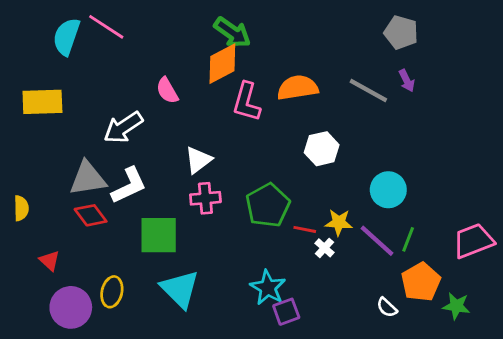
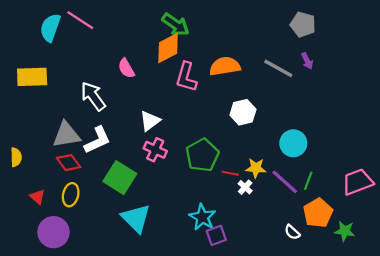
white arrow: (123, 127) -> (93, 96), turned 88
pink cross: (205, 198) -> (155, 150), turned 30
green square: (159, 235) -> (120, 178), turned 32
yellow ellipse: (112, 292) -> (71, 195), moved

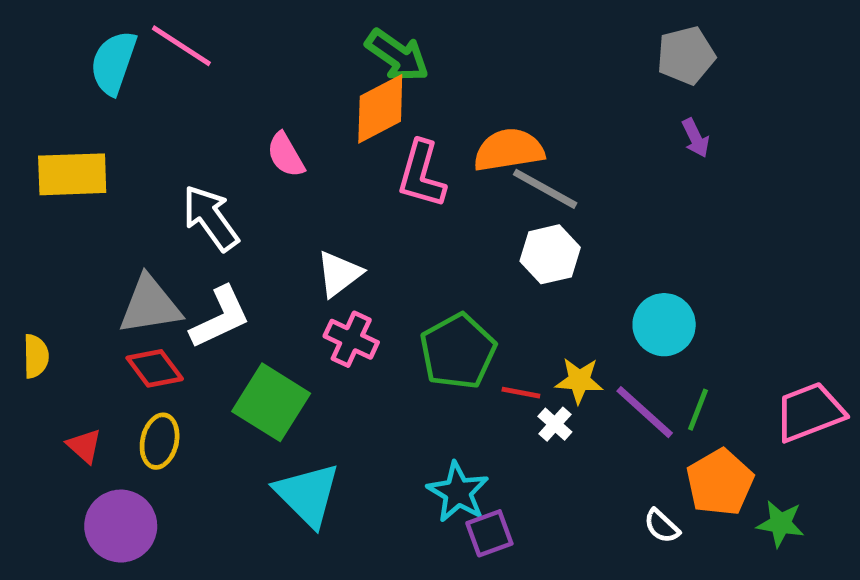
gray pentagon: (303, 24) -> (686, 55), turned -30
gray line: (278, 68) -> (545, 189), moved

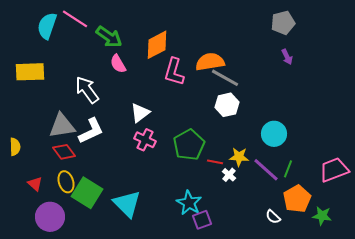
green arrow: (397, 55) -> (109, 37), moved
green square: (271, 402) -> (87, 193), moved
yellow ellipse: (160, 441) -> (66, 182), turned -30

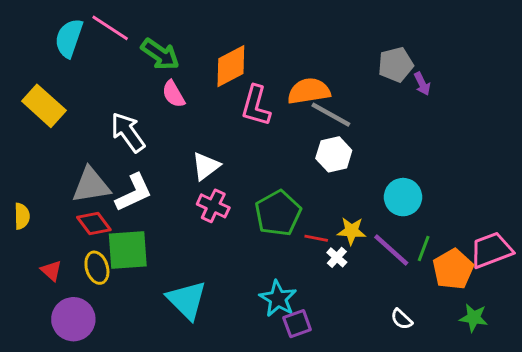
gray pentagon: (283, 23) -> (396, 65), moved
yellow rectangle: (30, 72) -> (44, 106), turned 44
green square: (87, 193) -> (128, 250), moved, turned -36
orange pentagon: (297, 199) -> (453, 269), moved

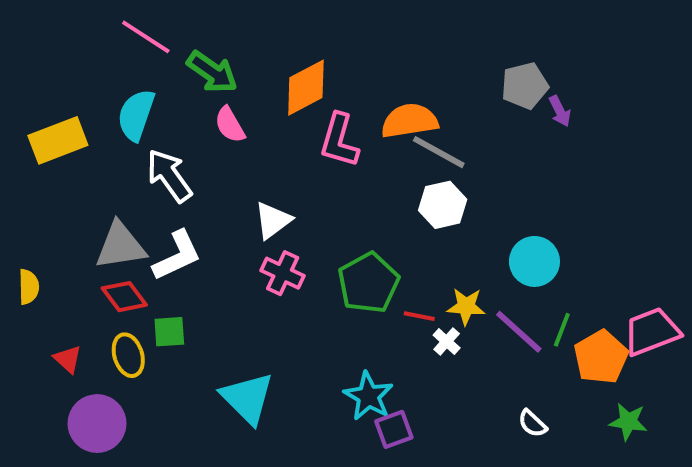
cyan semicircle: (69, 38) -> (136, 115), moved
yellow rectangle: (44, 106) -> (58, 140), turned -63
green square: (128, 250) -> (169, 332), size x0.6

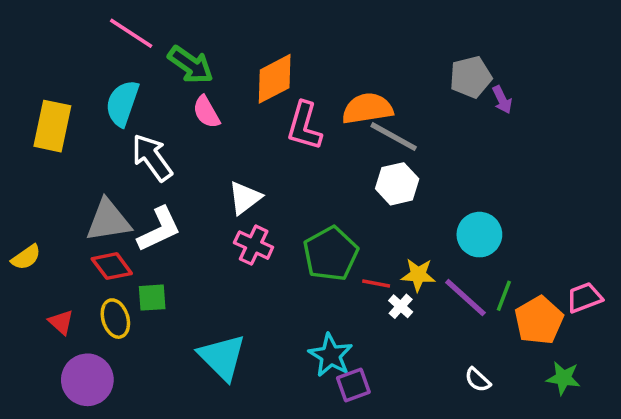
yellow rectangle: (58, 140) -> (52, 126), turned -57
yellow semicircle: (29, 287) -> (26, 257), turned 56
pink trapezoid: (652, 332) -> (584, 298), size x0.7

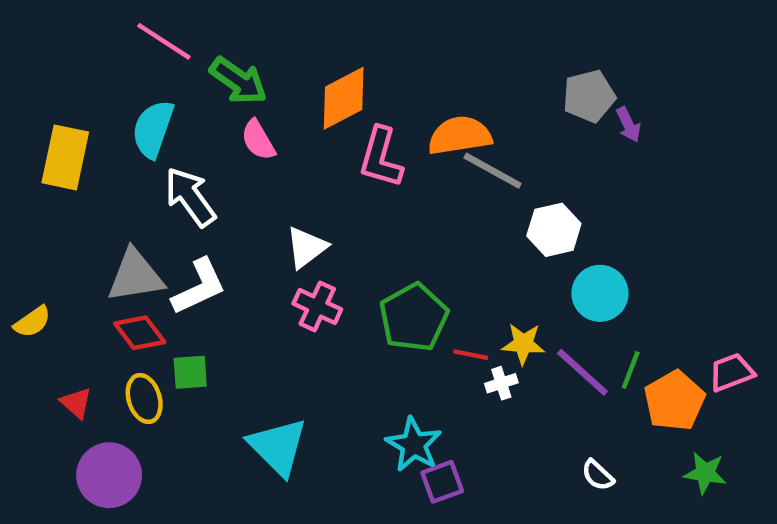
white hexagon: (397, 184) -> (554, 230), moved
white cross: (401, 306) -> (501, 383), turned 30

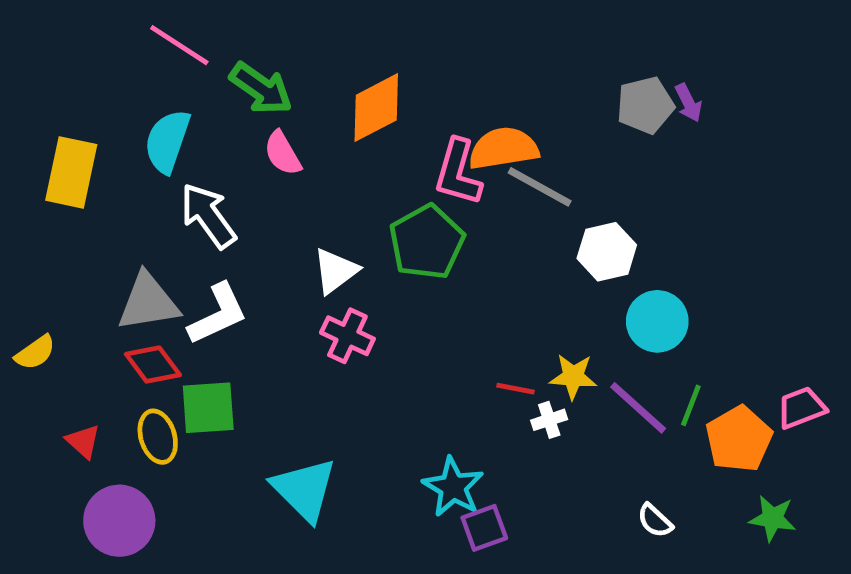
purple arrow: (628, 125) -> (688, 103), moved
pink L-shape: (381, 157) -> (458, 172), moved
green pentagon: (414, 317) -> (427, 242), moved
green square: (190, 372) -> (208, 408), size x1.4

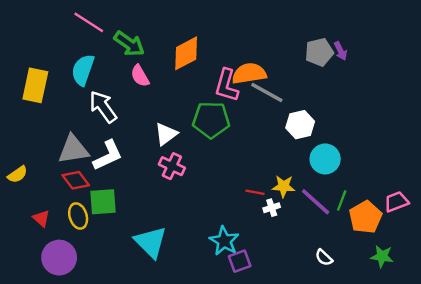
green pentagon: (427, 242) -> (211, 120), turned 30

